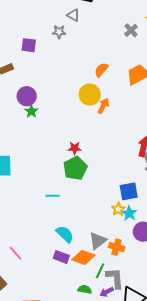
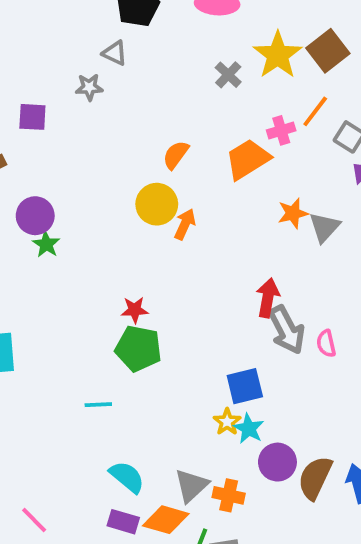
green pentagon: (75, 168) -> (138, 348), turned -30

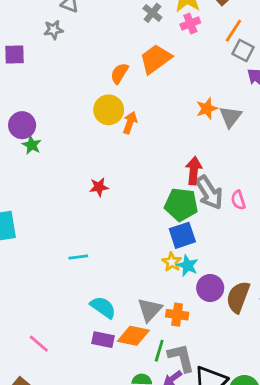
orange line: (315, 111) -> (233, 31), moved
pink cross: (281, 130) -> (190, 23), moved
orange trapezoid: (248, 159) -> (156, 59), moved
green pentagon: (138, 348) -> (181, 205), moved

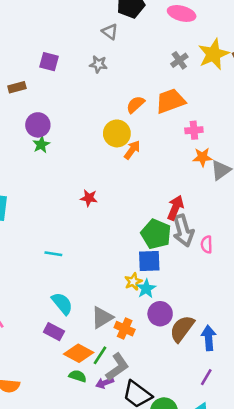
pink cross: (190, 23) -> (194, 130), moved
gray star: (53, 30) -> (98, 64), moved
orange diamond: (133, 336) -> (79, 353), moved
gray L-shape: (181, 358) -> (117, 367), turned 52

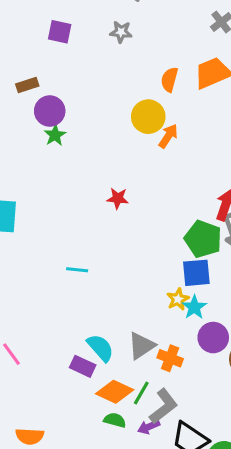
brown rectangle: (17, 87) -> (27, 85), moved
orange semicircle: (135, 104) -> (169, 80), turned -30
cyan semicircle: (62, 303) -> (100, 348), moved

